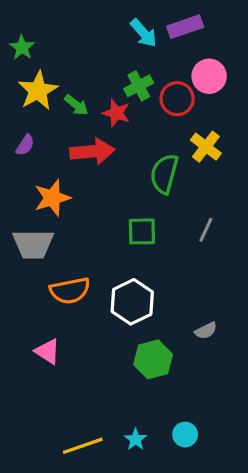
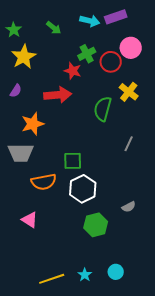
cyan arrow: (144, 33) -> (90, 21), turned -36
green arrow: (76, 105) -> (54, 28), moved
green square: (142, 231) -> (73, 161), moved

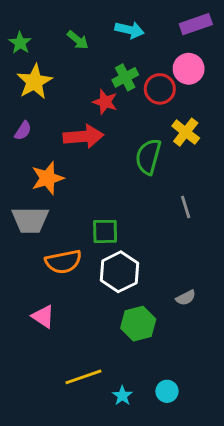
purple rectangle: (116, 17) -> (196, 24), moved
gray line: (129, 144) -> (186, 207), turned -42
yellow line: (52, 279) -> (83, 377), moved

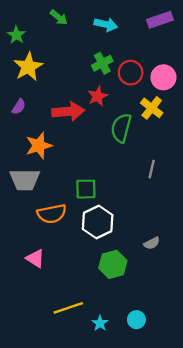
green arrow: (78, 40) -> (59, 17), moved
pink circle: (189, 69) -> (163, 77), moved
red star: (105, 102) -> (98, 96), moved, turned 30
gray line: (186, 207) -> (152, 169), turned 30

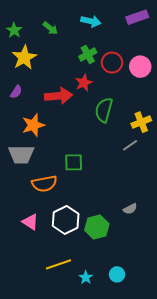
green arrow: (59, 17) -> (50, 28), moved
yellow cross: (152, 108) -> (141, 122), moved, turned 30
gray line: (152, 169) -> (130, 145), turned 42
white hexagon: (98, 222) -> (66, 220), moved

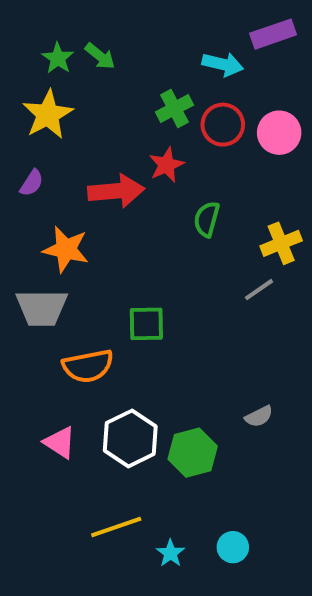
cyan arrow: (91, 21) -> (223, 64), moved
green star: (14, 30) -> (58, 58), moved
green semicircle: (104, 110) -> (207, 219), size x0.7
orange star: (33, 125) -> (66, 249), turned 30

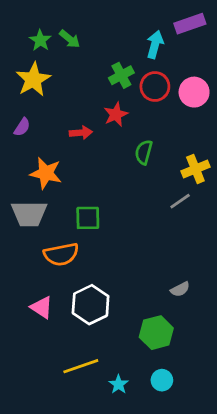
cyan arrow: (223, 64) -> (155, 45), turned -88
red arrow: (116, 191) -> (81, 133), size x0.6
green square: (146, 324) -> (88, 218), moved
green hexagon: (193, 453) -> (156, 333), moved

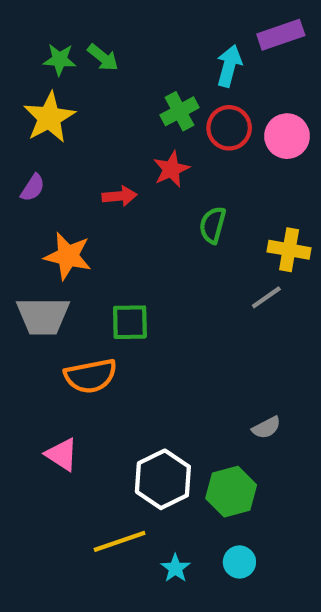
green star: (40, 40) -> (60, 60), turned -30
yellow cross: (195, 169) -> (289, 250), turned 32
white hexagon: (91, 305) -> (163, 479), moved

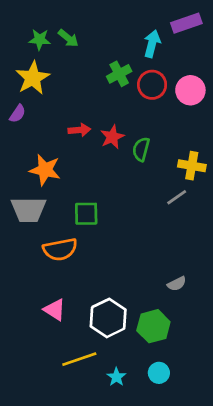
red star: (171, 169) -> (112, 137), moved
purple semicircle: (33, 188) -> (18, 114), moved
pink triangle: (62, 454) -> (55, 310), moved

